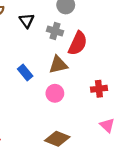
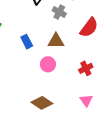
red semicircle: (78, 43) -> (89, 28), moved
red cross: (99, 89) -> (86, 68), turned -32

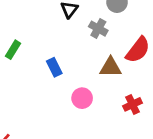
brown triangle: (56, 41) -> (111, 67), moved

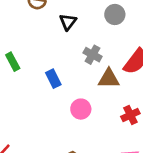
gray cross: (98, 29) -> (93, 55), moved
green rectangle: (13, 50) -> (13, 62), turned -60

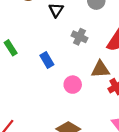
brown triangle: (109, 79) -> (100, 69), moved

